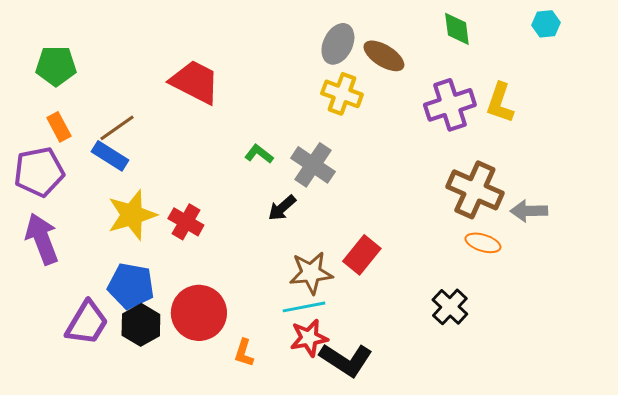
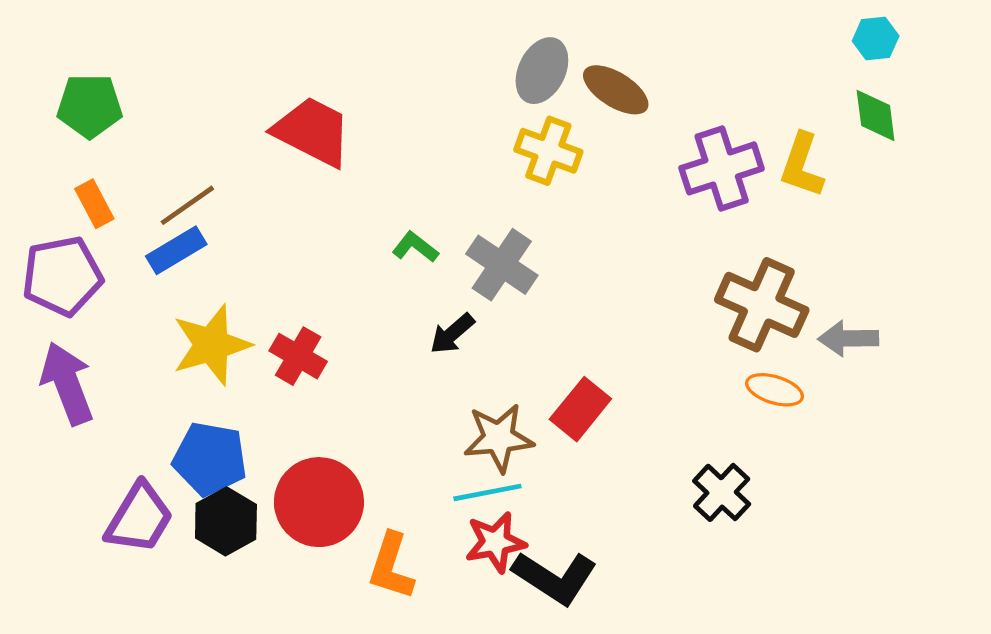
green diamond: (457, 29) -> (876, 115), moved
blue rectangle: (110, 156) -> (176, 250), turned -63
orange L-shape: (244, 353) -> (391, 566), size x1.5

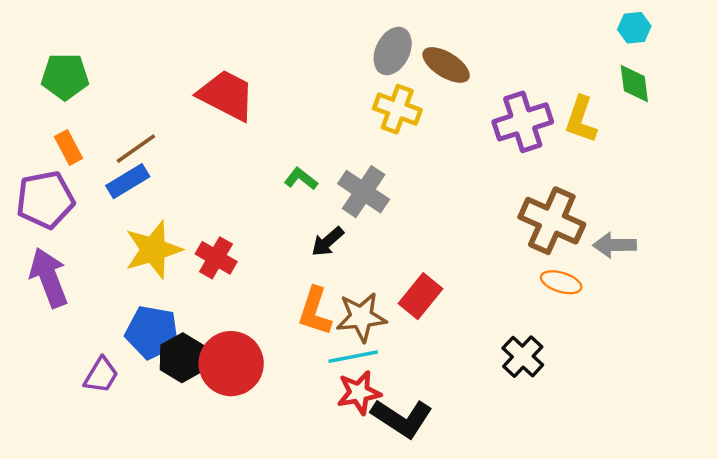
purple trapezoid: (139, 518) -> (101, 375), size x0.7
black hexagon: (226, 521) -> (182, 358), moved
orange L-shape: (391, 566) -> (315, 311), moved

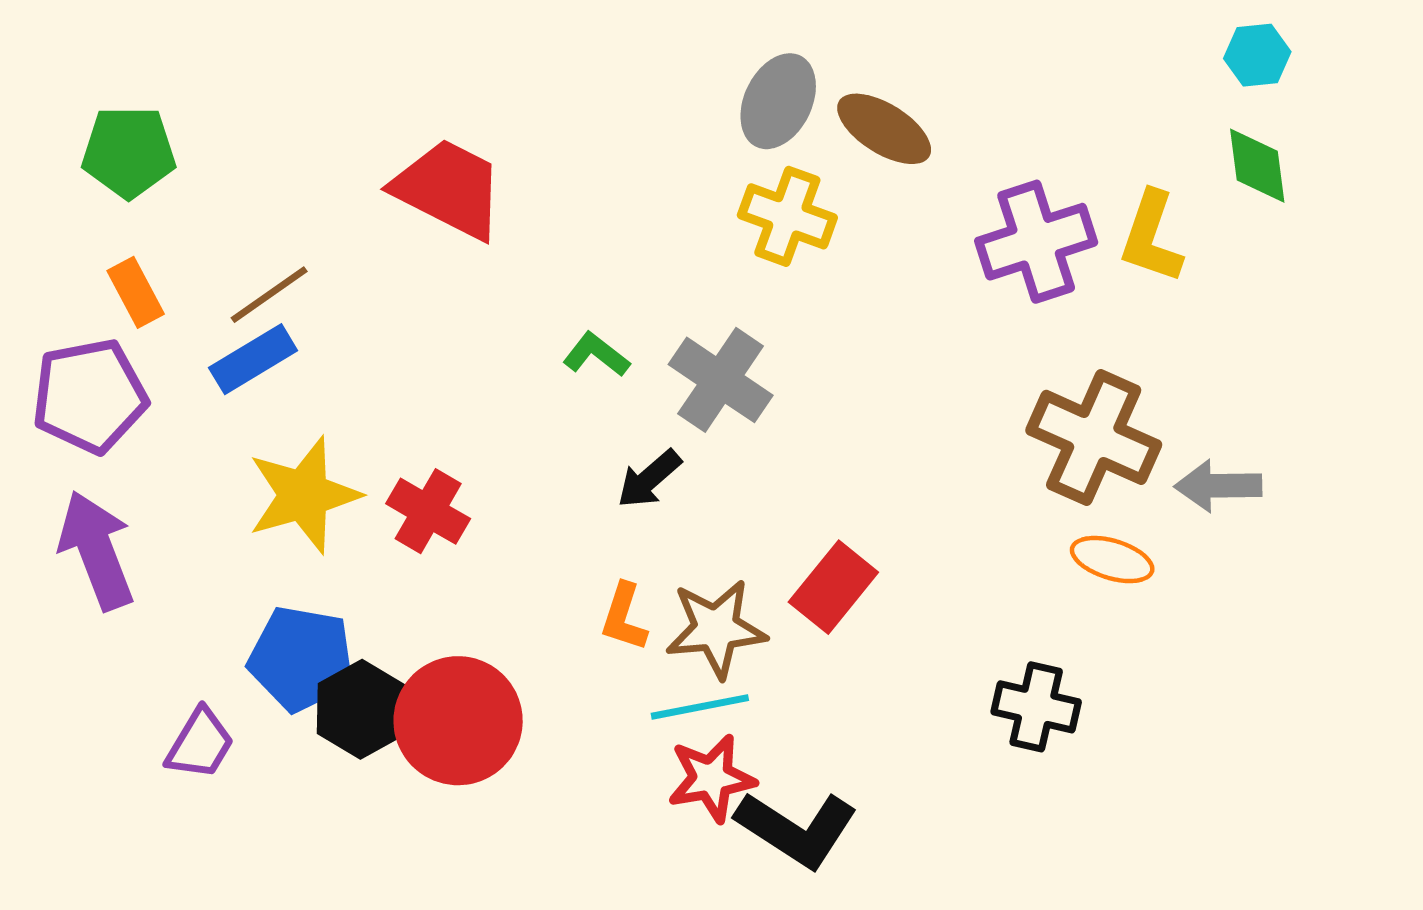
orange L-shape: (315, 311) -> (624, 617), size x0.7
black cross: (523, 357) -> (1036, 707), turned -30

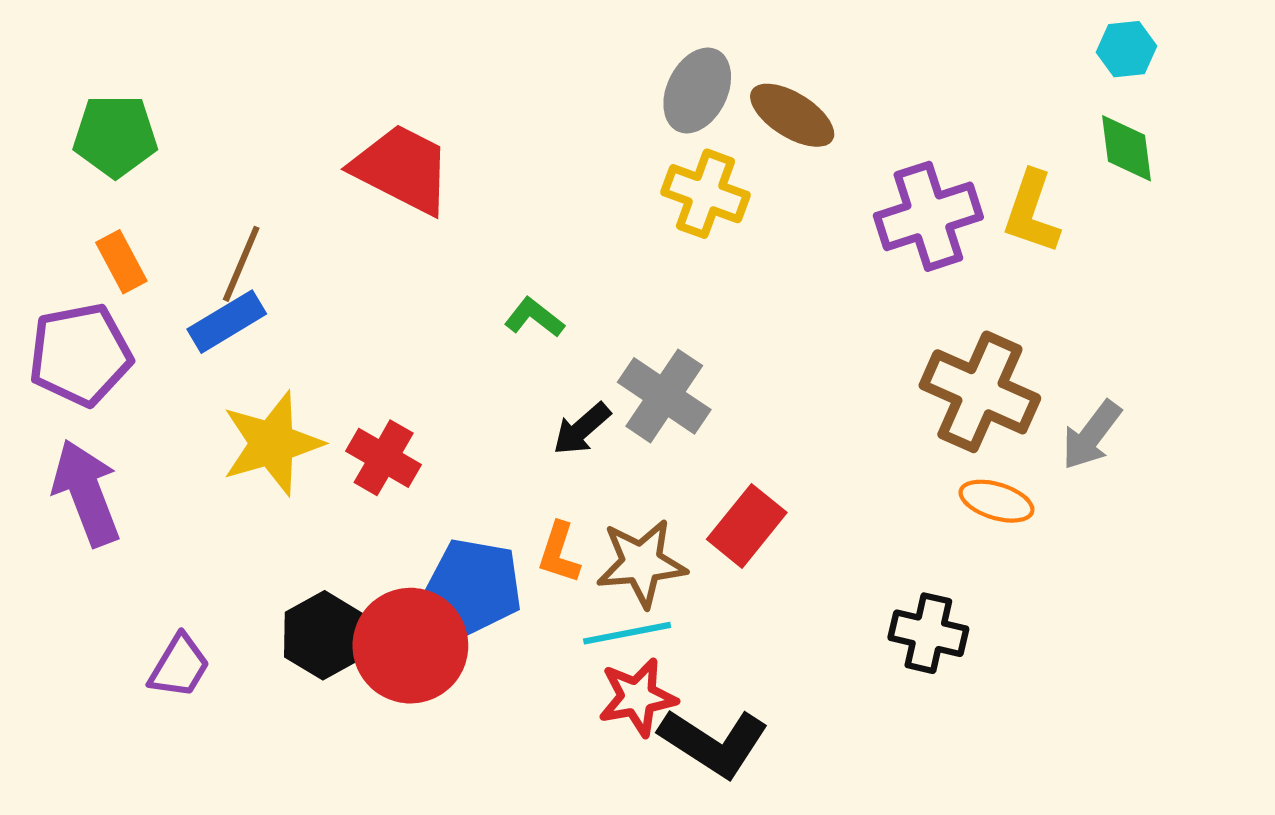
brown line: (269, 295) -> (241, 264), turned -32
gray cross: (721, 380) -> (664, 396), moved
gray arrow: (1218, 486) -> (1091, 435), turned -52
blue pentagon: (301, 659) -> (474, 586), moved

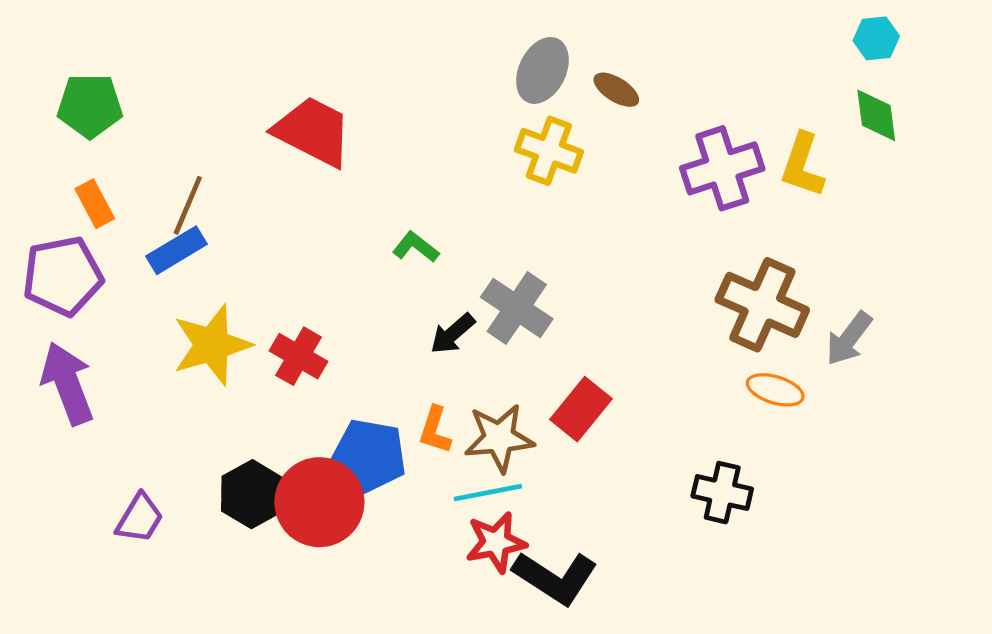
brown ellipse: (792, 115) -> (616, 90), size x0.7

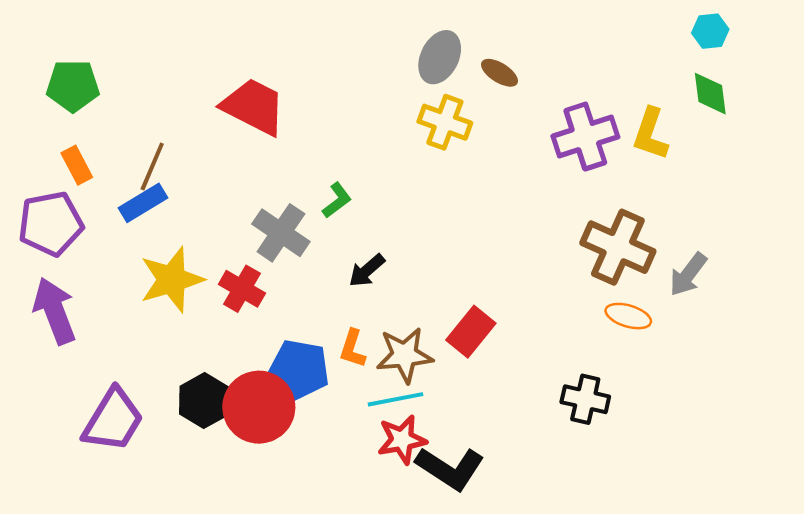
green L-shape: (416, 247) -> (337, 200), turned 105
gray cross: (517, 308) -> (281, 233), moved
purple trapezoid: (140, 518) -> (113, 420), size x1.6

